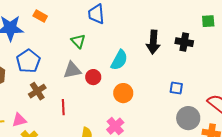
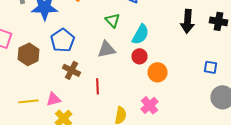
cyan semicircle: (119, 60) -> (140, 34), moved
red circle: (93, 77) -> (140, 56), moved
brown cross: (37, 91) -> (72, 70), turned -30

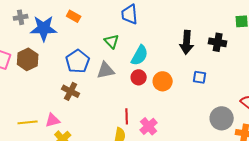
blue pentagon: (62, 40) -> (78, 61), moved
brown hexagon: (28, 54) -> (28, 59), moved
blue square: (210, 67) -> (200, 77), moved
orange circle: (158, 72) -> (163, 81), moved
red line: (98, 86) -> (127, 116), moved

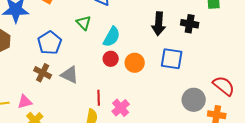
gray triangle: (106, 70) -> (70, 75), moved, turned 36
blue square: (200, 77) -> (172, 59), size x1.6

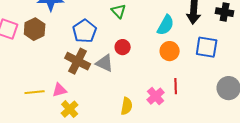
cyan semicircle: (112, 37) -> (166, 25), moved
red circle: (111, 59) -> (123, 47), moved
brown cross: (43, 73) -> (78, 61), size x1.4
red line: (99, 98) -> (176, 86), moved

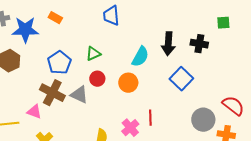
green triangle: (119, 11) -> (93, 54), moved, turned 49
blue square: (207, 47) -> (181, 79), turned 35
orange circle: (170, 51) -> (128, 83), moved
pink triangle: (60, 90) -> (34, 112), moved, turned 35

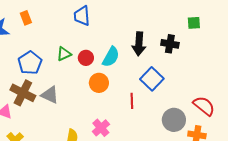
orange rectangle: (55, 18) -> (26, 18), turned 40
red circle: (97, 79) -> (86, 58), moved
red line: (150, 118) -> (132, 101), moved

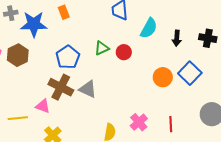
black arrow: (139, 44) -> (177, 38), size x0.7
cyan semicircle: (111, 57) -> (149, 28), moved
orange circle: (99, 83) -> (163, 77), moved
red line: (132, 101) -> (171, 124), moved

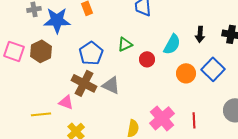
cyan semicircle: (149, 28) -> (172, 44), moved
red circle: (124, 52) -> (147, 59), moved
pink cross: (139, 122) -> (162, 118), size x1.4

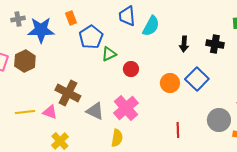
cyan semicircle: (172, 44) -> (151, 26), moved
blue pentagon: (91, 53) -> (91, 37), moved
gray triangle: (111, 85) -> (95, 111), moved
yellow line: (41, 114) -> (25, 112), moved
pink cross: (162, 118) -> (126, 108), moved

